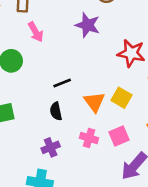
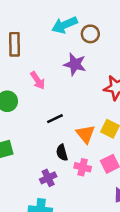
pink arrow: (36, 32) -> (38, 80), moved
black semicircle: (56, 111) -> (62, 153), moved

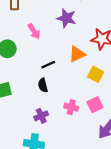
orange triangle: (85, 134) -> (77, 54), moved, turned 42
black semicircle: (62, 153) -> (43, 85), moved

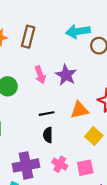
purple star: (66, 18) -> (66, 75), moved
black semicircle: (43, 85) -> (48, 135), moved
purple cross: (41, 116) -> (26, 165), size x1.6

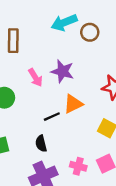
orange triangle: (79, 110) -> (73, 104), moved
black semicircle: (48, 135) -> (41, 144), moved

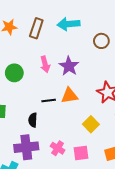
cyan arrow: (64, 23) -> (68, 24), moved

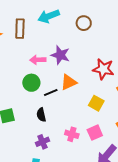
pink arrow: (45, 64) -> (38, 60), turned 119
green circle: (14, 73) -> (31, 83), moved
purple cross: (26, 147) -> (42, 142), size x0.6

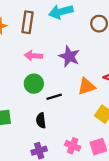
pink arrow: (38, 60) -> (33, 56), moved
orange triangle: (69, 82) -> (86, 86), moved

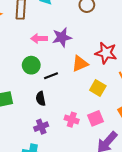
pink arrow: (33, 56) -> (39, 38), moved
purple star: (69, 56) -> (62, 37), turned -30

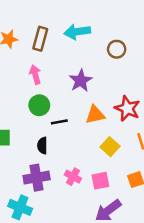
purple star: (62, 37) -> (81, 81), turned -30
pink arrow: (39, 38) -> (35, 75), moved, turned 63
purple cross: (41, 127) -> (37, 178), size x1.5

